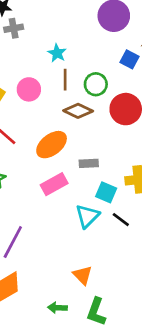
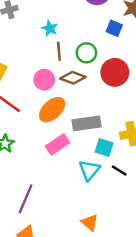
pink circle: (29, 89) -> (44, 80), moved
gray rectangle: (89, 163) -> (87, 123), size x1.6

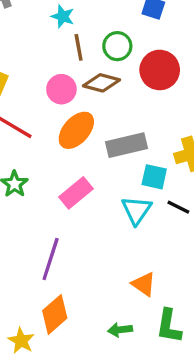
pink rectangle: (57, 144) -> (76, 193), moved

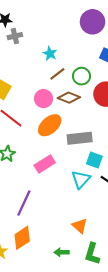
brown line: (79, 47) -> (57, 74), turned 56

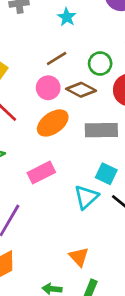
cyan star: (50, 54) -> (67, 17), moved
brown line: (57, 74) -> (57, 59), moved
gray rectangle: (80, 138) -> (101, 130), moved

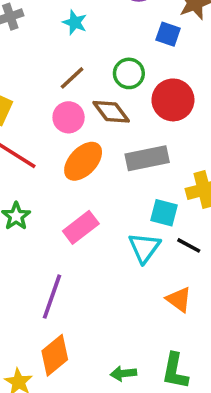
brown diamond: (81, 90) -> (111, 112), turned 36
orange triangle: (79, 257) -> (179, 299), moved

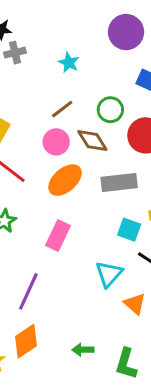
pink rectangle: (81, 227) -> (58, 235), turned -32
cyan triangle: (144, 248) -> (109, 274), moved
green arrow: (123, 373) -> (83, 350), moved

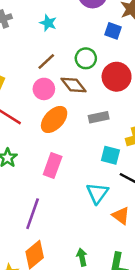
gray rectangle: (119, 182) -> (99, 117), size x0.7
green arrow: (83, 350) -> (82, 257), turned 84

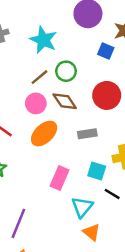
cyan star: (48, 23) -> (43, 40), size x1.6
green circle: (86, 58) -> (66, 71), moved
pink rectangle: (53, 166) -> (59, 178), moved
orange triangle: (121, 216) -> (92, 232), moved

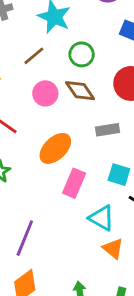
brown line: (40, 77) -> (34, 56), moved
orange ellipse: (44, 134) -> (55, 148), moved
cyan triangle: (82, 207) -> (102, 218), turned -40

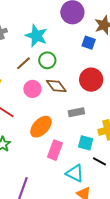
green circle: (82, 54) -> (47, 60), moved

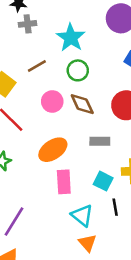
brown line: (23, 63) -> (37, 66), moved
pink rectangle: (55, 150) -> (64, 182), turned -36
black line: (99, 161) -> (115, 207), turned 40

